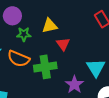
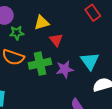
purple star: (74, 85) -> (65, 69), moved, turned 30

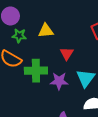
red triangle: (56, 40) -> (67, 53), moved

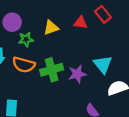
red triangle: (67, 53) -> (81, 23), moved, turned -40

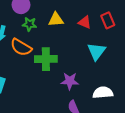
cyan triangle: (103, 64) -> (96, 51), moved
purple star: (77, 74) -> (70, 81), moved

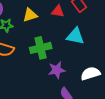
cyan triangle: (96, 51) -> (75, 36), turned -42
green cross: (46, 59) -> (41, 48), moved

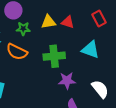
red triangle: (58, 11) -> (68, 22), moved
white semicircle: (90, 74) -> (100, 89), turned 60

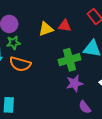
green star: (23, 29) -> (13, 43), moved
green cross: (54, 56) -> (70, 60), moved

